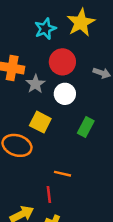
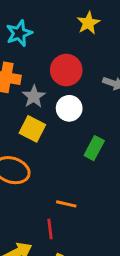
yellow star: (81, 23) -> (88, 23), size x0.7
cyan star: (45, 29) -> (19, 33), moved
yellow square: (40, 122) -> (32, 129), moved

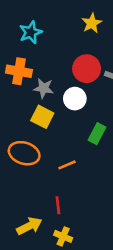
red circle: (66, 70) -> (87, 69), moved
gray star: (34, 97) -> (44, 88), turned -30
orange line: (66, 204) -> (67, 165), moved, turned -36

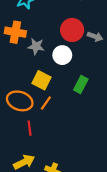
yellow square: (42, 117) -> (42, 80), moved
orange line: (67, 165) -> (46, 103), moved, turned -32
red line: (58, 205) -> (30, 128), moved

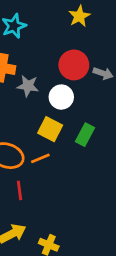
yellow square: (42, 80) -> (50, 129), moved
orange line: (46, 103) -> (40, 158), turned 32

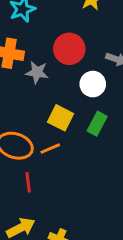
red circle: (74, 65) -> (69, 49), moved
white circle: (61, 97) -> (93, 84), moved

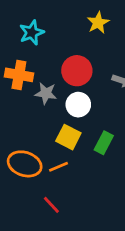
white circle: (93, 84) -> (78, 105), moved
red line: (28, 182) -> (51, 205), moved, turned -36

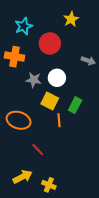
red circle: (77, 71) -> (50, 43), moved
gray star: (46, 93) -> (34, 80), moved
orange line: (59, 167) -> (59, 120), moved, turned -72

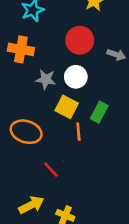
red circle: (50, 43) -> (80, 40), moved

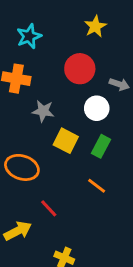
white circle: (76, 77) -> (97, 108), moved
orange line: (78, 132) -> (97, 186), moved, turned -48
yellow arrow: (31, 205) -> (18, 231), moved

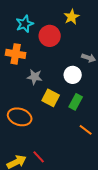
red circle: (80, 69) -> (50, 36), moved
orange line: (97, 186) -> (86, 130), moved
red line: (49, 208) -> (39, 157), moved

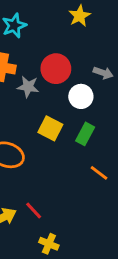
red circle: (50, 36) -> (56, 69), moved
gray star: (35, 77) -> (28, 87), moved

